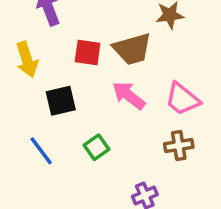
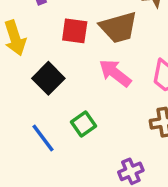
black square: (61, 101) -> (48, 78), turned -32
blue line: (41, 151) -> (43, 138), moved

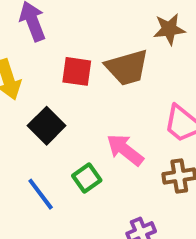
pink arrow: (115, 73) -> (125, 150), moved

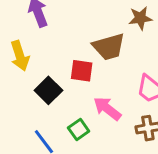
red square: (77, 71) -> (82, 71), moved

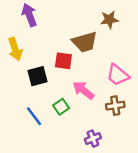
black square: (48, 90) -> (38, 76), turned 30

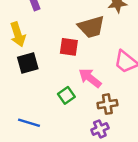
black square: (38, 76) -> (28, 63), moved
brown cross: (115, 106) -> (107, 104), moved
blue line: (34, 116) -> (29, 123), moved, turned -36

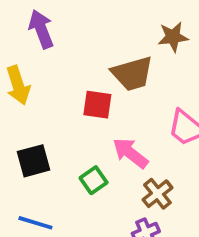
black square: (28, 63) -> (33, 161), moved
brown cross: (107, 104) -> (157, 194), turned -30

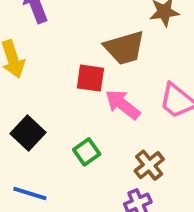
pink arrow: (130, 153) -> (123, 105), moved
black square: (33, 161) -> (28, 133), turned -32

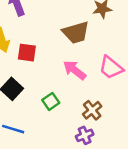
red square: (90, 78) -> (27, 53), moved

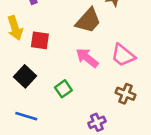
brown trapezoid: (76, 32) -> (88, 21), turned -32
brown cross: (92, 110) -> (125, 94), moved, turned -30

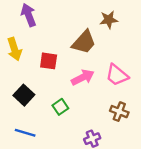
red square: (40, 40) -> (49, 61), moved
pink arrow: (87, 58) -> (83, 77), turned 115

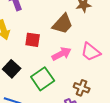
green square: (60, 107) -> (43, 79), size x1.6
brown cross: (119, 112) -> (82, 88), moved

